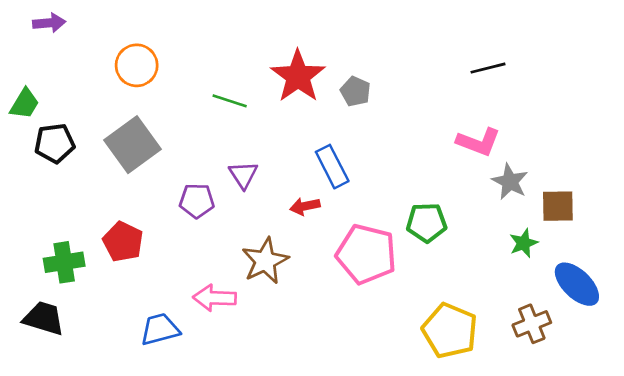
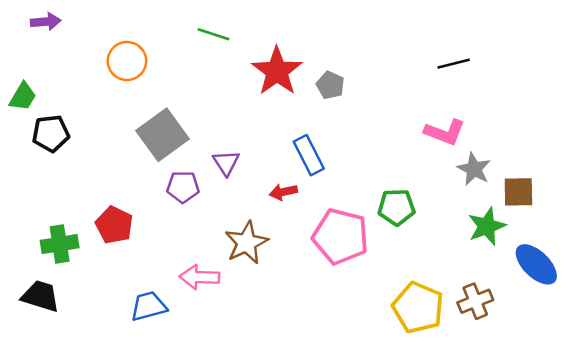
green line: (230, 101) -> (213, 34), moved
gray square: (133, 145) -> (163, 135), moved
green star: (524, 243) -> (487, 226), size x1.4
brown cross: (532, 324) -> (475, 301), moved

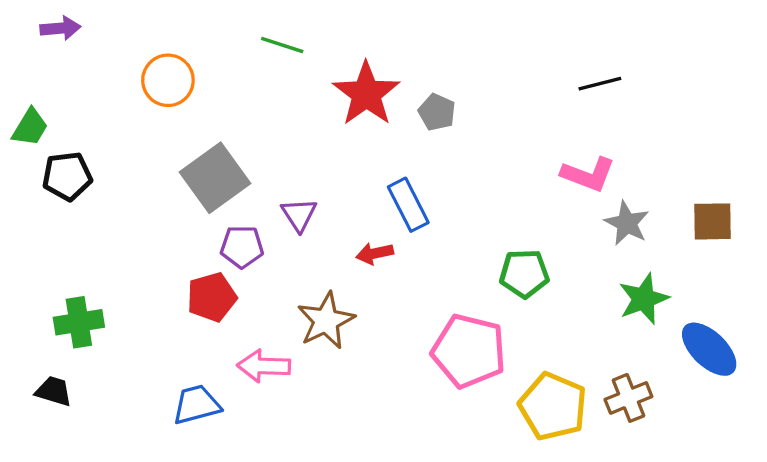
brown square: (518, 192) -> (712, 221), moved
red pentagon: (114, 225) -> (212, 297), moved, turned 30
pink pentagon: (341, 236) -> (469, 351), moved
black trapezoid: (41, 296) -> (54, 391), size x0.7

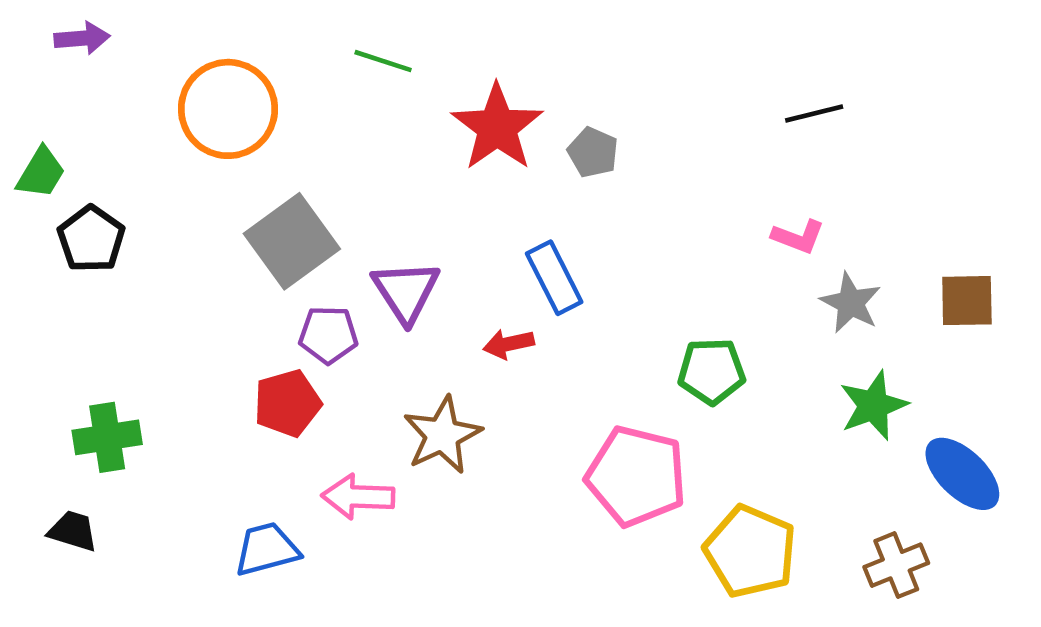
orange circle: (168, 80) -> (228, 109), size x1.4
pink L-shape: (588, 174) -> (798, 237), size x0.7
black pentagon: (67, 176) -> (91, 239), turned -30
purple triangle: (299, 215) -> (406, 291), size x1.4
brown cross: (628, 398) -> (896, 565), moved

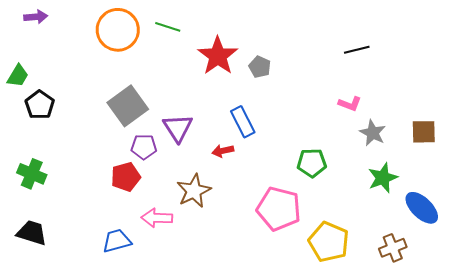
orange circle: (228, 109) -> (118, 30), moved
green cross: (107, 437) -> (32, 174), moved, turned 32
black trapezoid: (73, 531) -> (32, 233), size x1.4

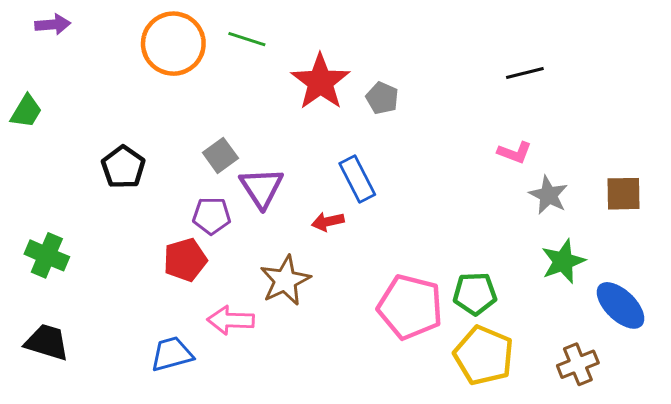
black pentagon: (40, 105) -> (123, 167), moved
gray square: (128, 106) -> (220, 155), moved, size x0.6
green pentagon: (312, 163) -> (475, 294), moved

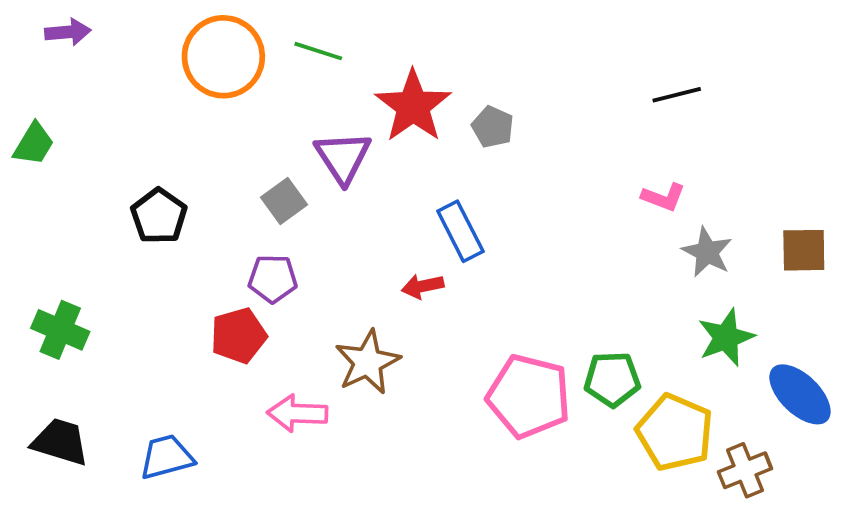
purple triangle: (262, 188) -> (343, 157), moved
blue trapezoid: (172, 354) -> (166, 457), moved
yellow pentagon: (484, 355) -> (675, 432), moved

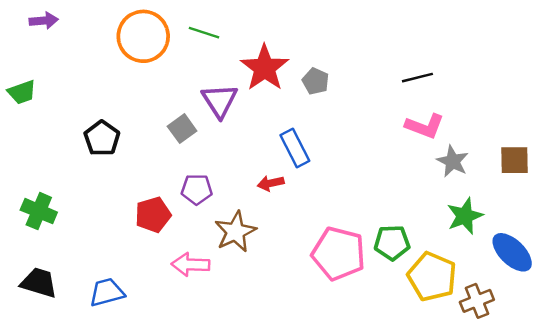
black line: (677, 95) -> (417, 78), moved
green trapezoid: (34, 144) -> (22, 92), turned 40
pink L-shape: (663, 197) -> (425, 126), size x1.4
purple pentagon: (273, 279) -> (197, 189), moved

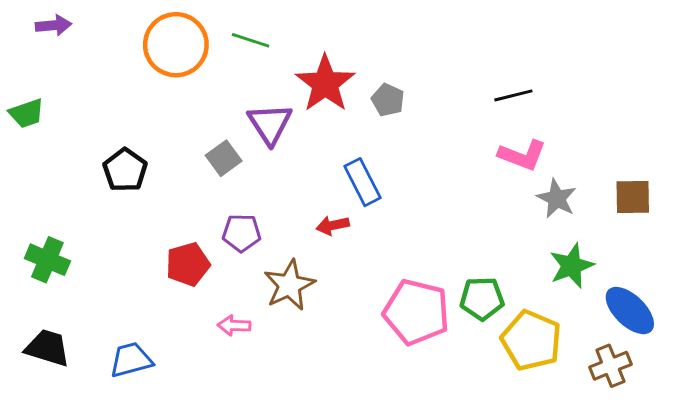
pink arrow: (191, 264) -> (234, 325), size x0.7
brown cross: (477, 301) -> (610, 366), moved

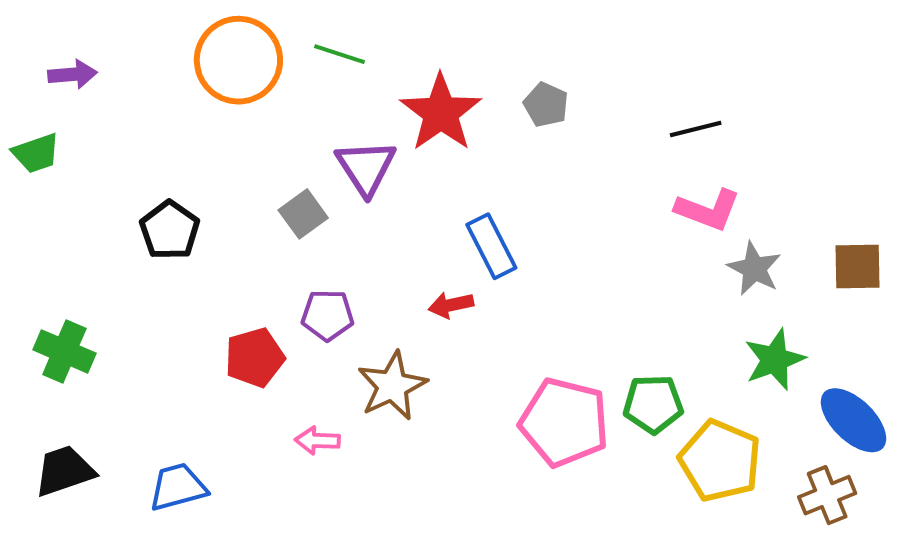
purple arrow: (53, 25) -> (73, 74), moved
gray pentagon: (388, 100) -> (546, 105), moved
black trapezoid: (47, 348) -> (64, 471), turned -36

